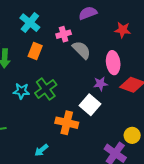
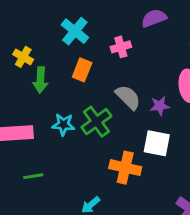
gray semicircle: (82, 50) -> (128, 97), moved
purple star: (100, 84) -> (160, 106), moved
white square: (90, 105) -> (157, 143), turned -30

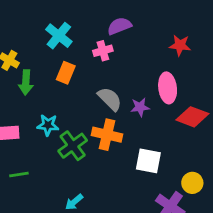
purple semicircle: (154, 18) -> (119, 26), moved
green cross: (96, 122) -> (73, 146), moved
white square: (157, 143) -> (148, 161), moved
orange cross: (125, 168) -> (107, 135), moved

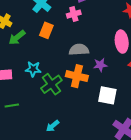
green arrow: (26, 82) -> (17, 37), turned 48
gray semicircle: (110, 99) -> (79, 50), turned -48
purple star: (140, 107) -> (100, 65), moved

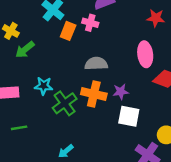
pink cross: (74, 14) -> (90, 23), turned 32
orange rectangle: (46, 30) -> (68, 31), moved
purple star: (100, 65) -> (121, 92), moved

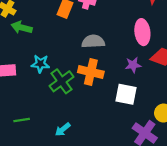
green arrow: (25, 50) -> (22, 27), turned 54
purple star: (121, 92) -> (133, 65), moved
green line: (19, 128) -> (22, 120), moved

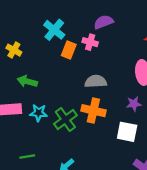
green arrow: (22, 27) -> (27, 81), moved
cyan star: (40, 64) -> (39, 113), moved

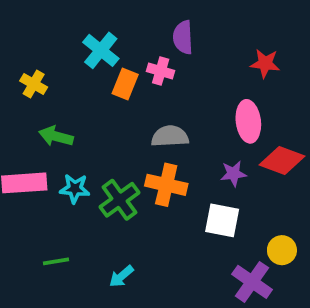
purple semicircle: (104, 22) -> (183, 37), turned -72

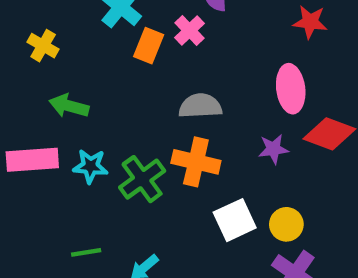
pink cross: (161, 71) -> (189, 31), turned 30
white square: (222, 220) -> (235, 220), moved, turned -36
yellow circle: (282, 250) -> (286, 224), moved
green line: (56, 261) -> (86, 252), moved

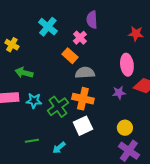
orange rectangle: (149, 46) -> (70, 56), moved, turned -70
white square: (235, 220) -> (83, 126), moved

